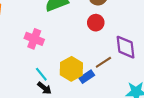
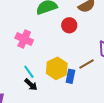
red circle: (96, 23) -> (69, 25), moved
blue rectangle: (87, 77) -> (70, 76), turned -48

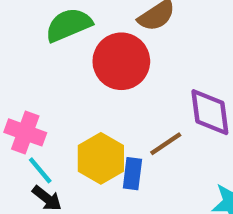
red circle: (69, 25) -> (121, 61), size x1.6
pink cross: (24, 39) -> (25, 132), moved

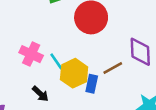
cyan line: (40, 170) -> (56, 61), moved

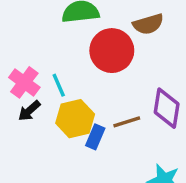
cyan line: (56, 61) -> (59, 85), moved
black arrow: (40, 94) -> (29, 111), moved, turned 84

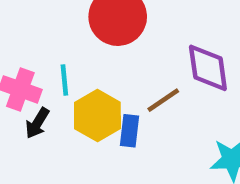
cyan line: (59, 85) -> (64, 80), turned 35

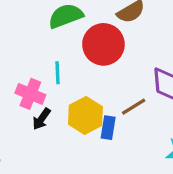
cyan line: (64, 80) -> (57, 73), moved

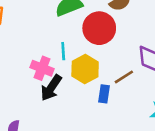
yellow hexagon: (85, 115) -> (85, 69), moved
black arrow: (41, 119) -> (51, 88), size x1.5

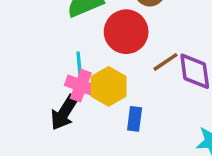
pink cross: (42, 68) -> (81, 86), moved
brown line: (124, 77) -> (166, 62), moved

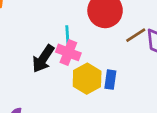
yellow hexagon: (109, 86) -> (87, 79), moved
black arrow: (64, 112) -> (43, 59), moved

